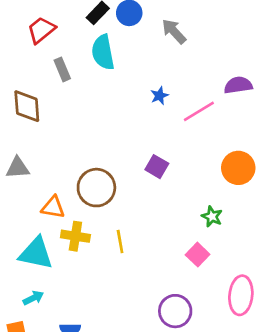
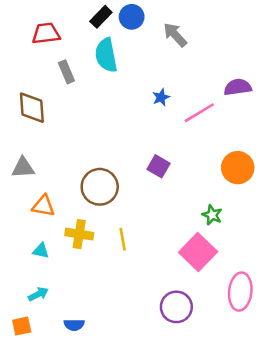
red trapezoid: (41, 30) -> (46, 33), turned 32
orange triangle: (53, 207) -> (43, 206), moved
cyan triangle: (36, 253) -> (41, 251), size x0.5
pink square: (198, 255) -> (198, 252), size x1.6

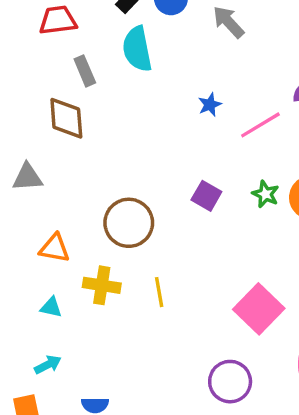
brown diamond: (32, 108) -> (66, 118), moved
gray triangle: (23, 168) -> (27, 177), moved
green star: (212, 215) -> (265, 194), moved

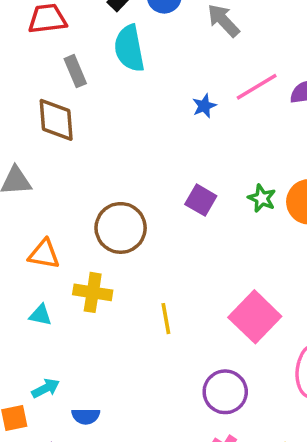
pink line: (260, 125) -> (257, 87), moved
yellow line: (159, 292) -> (166, 319), moved
cyan arrow: (48, 365) -> (46, 388), moved

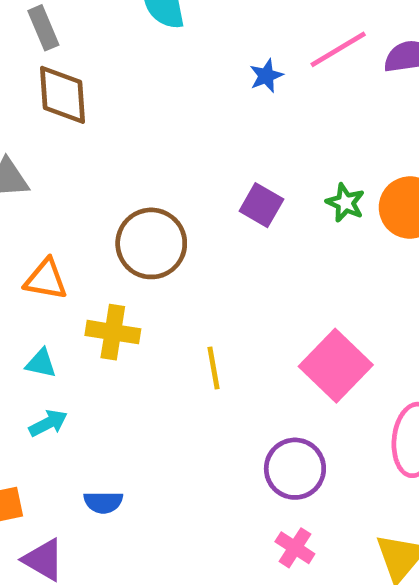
gray rectangle: (75, 71) -> (43, 28), moved
cyan arrow: (46, 388) -> (48, 423), moved

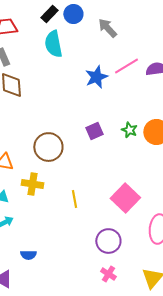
blue star: (266, 76) -> (96, 77), size x1.6
purple square: (261, 205) -> (94, 131), turned 36

